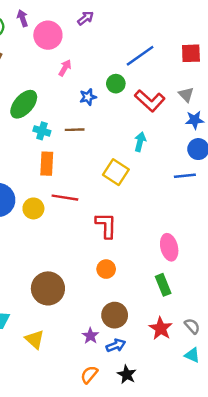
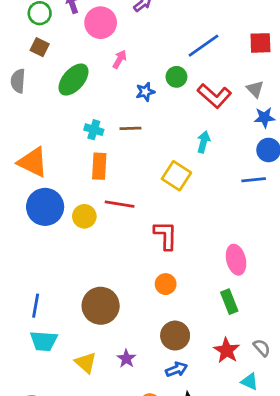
green ellipse: (24, 104) -> (74, 80), moved
purple star: (90, 336) -> (126, 359), moved
cyan triangle: (192, 355) -> (250, 382), moved

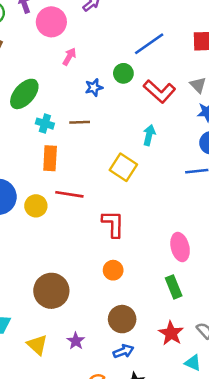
green ellipse: (74, 80) -> (24, 94), moved

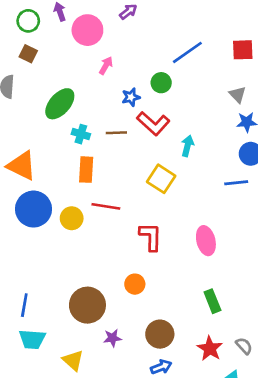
red L-shape: (159, 91) -> (153, 124), moved
pink ellipse: (180, 247) -> (206, 241), moved
orange circle: (113, 270) -> (135, 284), moved
purple star: (76, 341) -> (112, 338), moved, turned 30

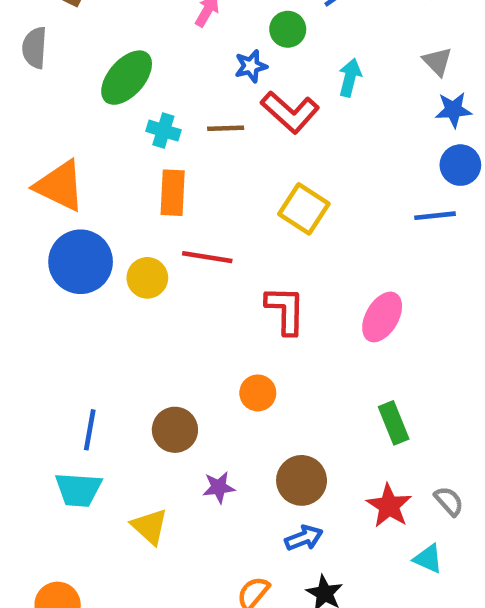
green circle: (161, 83) -> (288, 29), moved
cyan arrow: (187, 146) -> (350, 78), moved
pink ellipse: (206, 241) -> (382, 317), turned 44
blue line: (24, 305) -> (90, 430), moved
brown circle: (87, 305) -> (175, 430), size x0.7

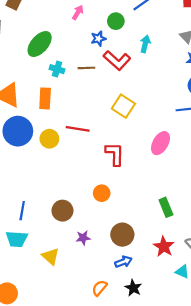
orange rectangle: (173, 193) -> (45, 98), moved
pink ellipse: (382, 317) -> (160, 143), moved

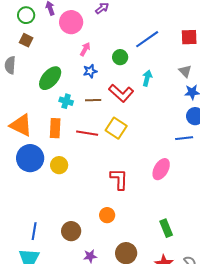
blue star: (98, 39) -> (90, 71), moved
yellow square: (123, 106) -> (116, 128), moved
red line: (78, 129) -> (87, 133), moved

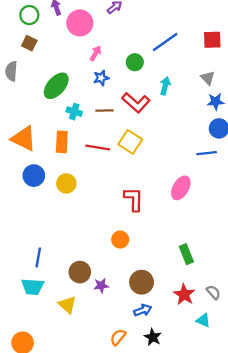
blue circle: (30, 158) -> (34, 176), size x0.7
brown circle: (71, 231) -> (80, 272), moved

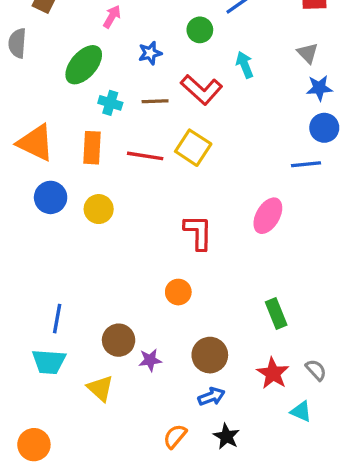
pink arrow: (96, 53) -> (112, 17), moved
cyan arrow: (165, 86) -> (245, 65), turned -36

